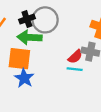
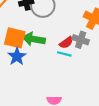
green arrow: (29, 37) -> (34, 39), moved

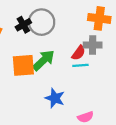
green arrow: (34, 39) -> (44, 60), turned 145
blue star: (17, 56) -> (55, 98), moved

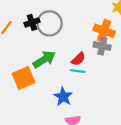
gray cross: (93, 45) -> (102, 46), moved
orange square: (23, 65) -> (23, 78), moved, turned -30
blue star: (55, 98) -> (63, 97), moved

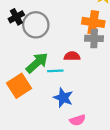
black cross: (32, 22) -> (16, 17), moved
red semicircle: (78, 59) -> (72, 56), turned -128
cyan line: (78, 71) -> (55, 71), moved

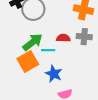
gray cross: (94, 38) -> (84, 37), moved
orange square: (19, 86) -> (28, 62), moved

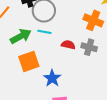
green arrow: (33, 42) -> (21, 36), moved
cyan line: (48, 50) -> (44, 32), moved

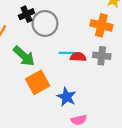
cyan line: (44, 32) -> (67, 53), moved
green arrow: (21, 36) -> (24, 56), turned 80

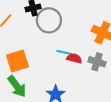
green arrow: (24, 56) -> (17, 86), moved
orange square: (38, 82) -> (17, 61), moved

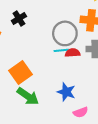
gray circle: (49, 20) -> (65, 33), moved

